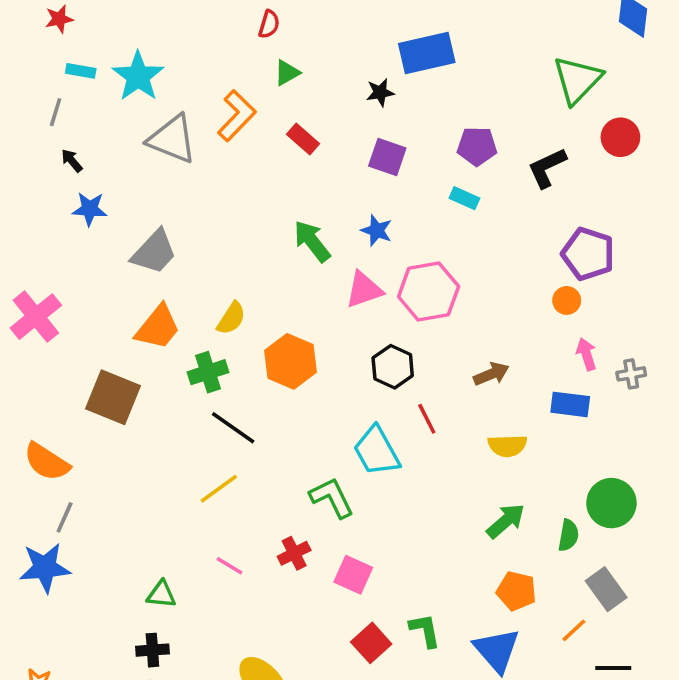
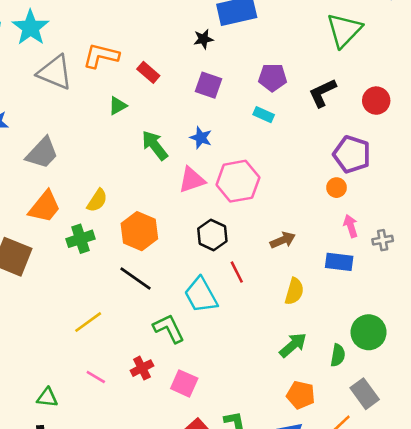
green triangle: (287, 73) -> (118, 106), moved
orange L-shape: (237, 116) -> (101, 56), turned -120
red circle: (620, 137) -> (376, 101), moved
black line: (233, 428) -> (136, 278), moved
yellow semicircle: (507, 446) -> (294, 291), turned -72

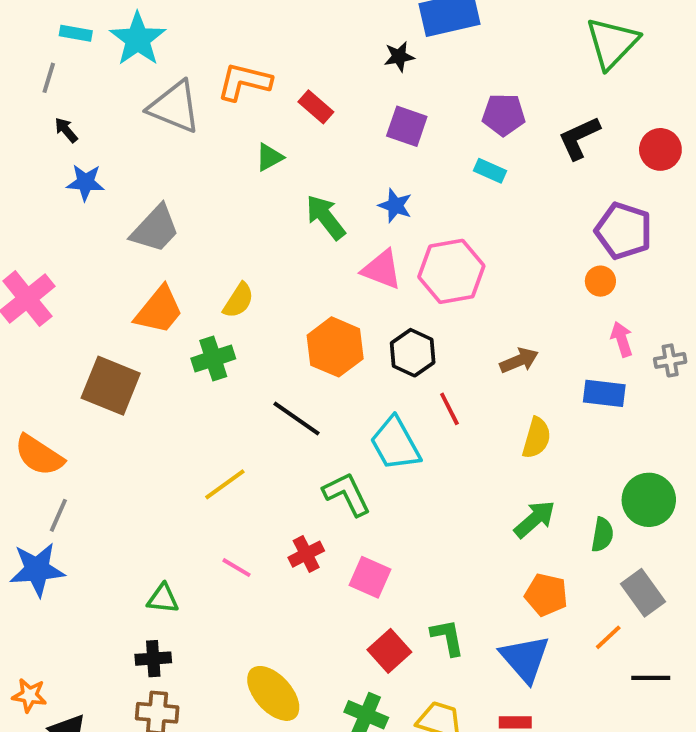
pink triangle: (192, 180) -> (382, 269), turned 40
orange hexagon: (139, 231) -> (335, 347), moved

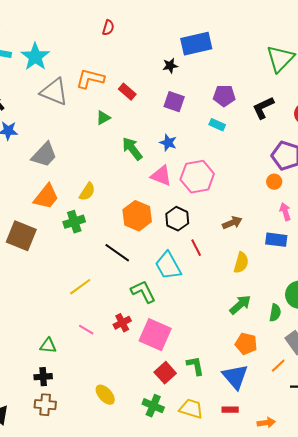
pink square: (370, 577) -> (155, 335), size x1.5
yellow ellipse: (273, 693) -> (105, 395), size x0.7

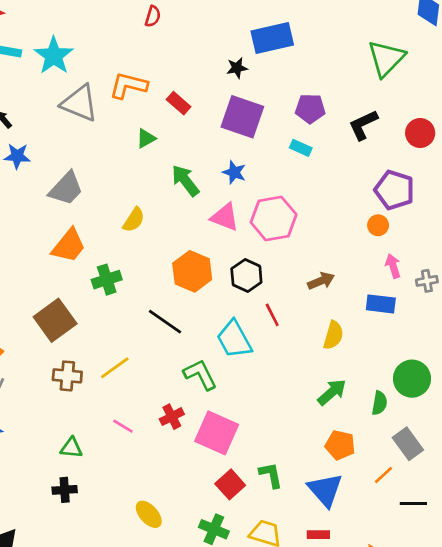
purple square: (174, 102) -> (242, 117), size x1.5
yellow semicircle: (87, 192) -> (134, 220), moved
brown square: (21, 236) -> (55, 320), moved, turned 32
brown cross: (45, 405) -> (67, 376), moved

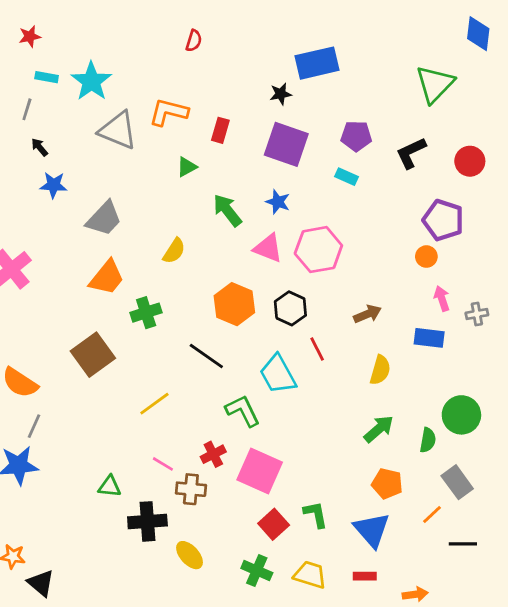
red rectangle: (179, 103) -> (220, 130), turned 65
brown cross: (67, 376) -> (191, 489), moved
black cross: (65, 490) -> (147, 521), moved, size x1.5

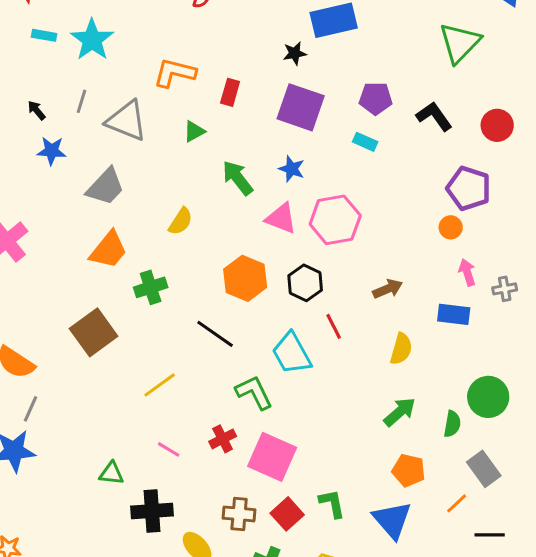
gray line: (27, 109) -> (82, 101), moved
gray triangle: (118, 130) -> (127, 121), moved
black L-shape: (411, 153) -> (434, 116), turned 80
brown cross: (191, 489) -> (239, 514), moved

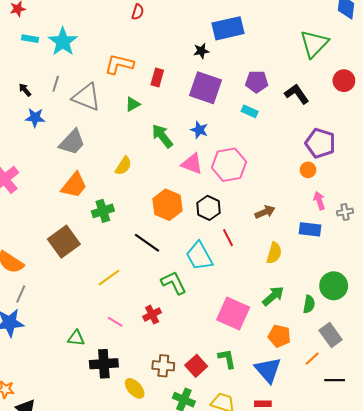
red circle: (497, 125) -> (344, 81), moved
pink square: (272, 457) -> (233, 313), moved

